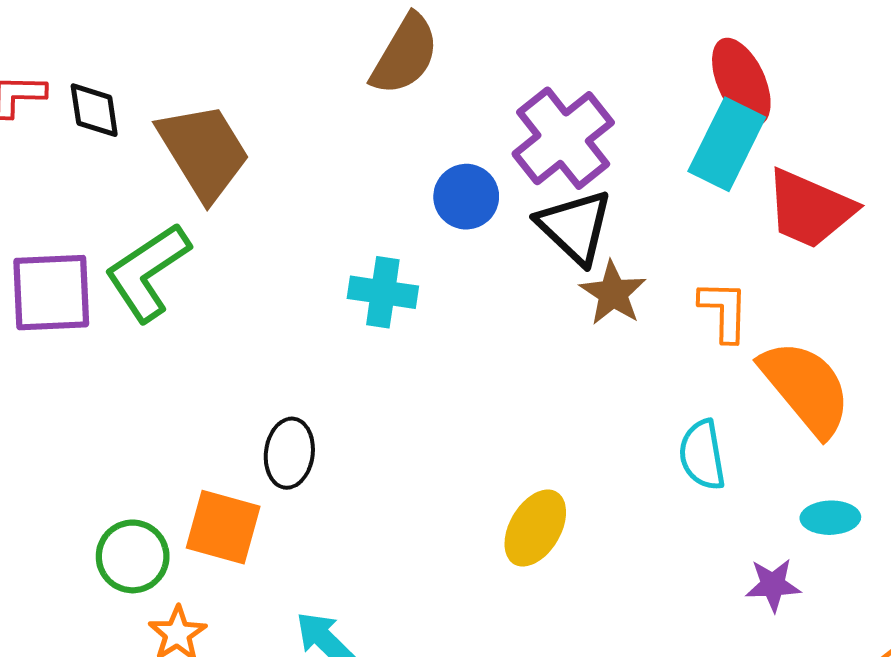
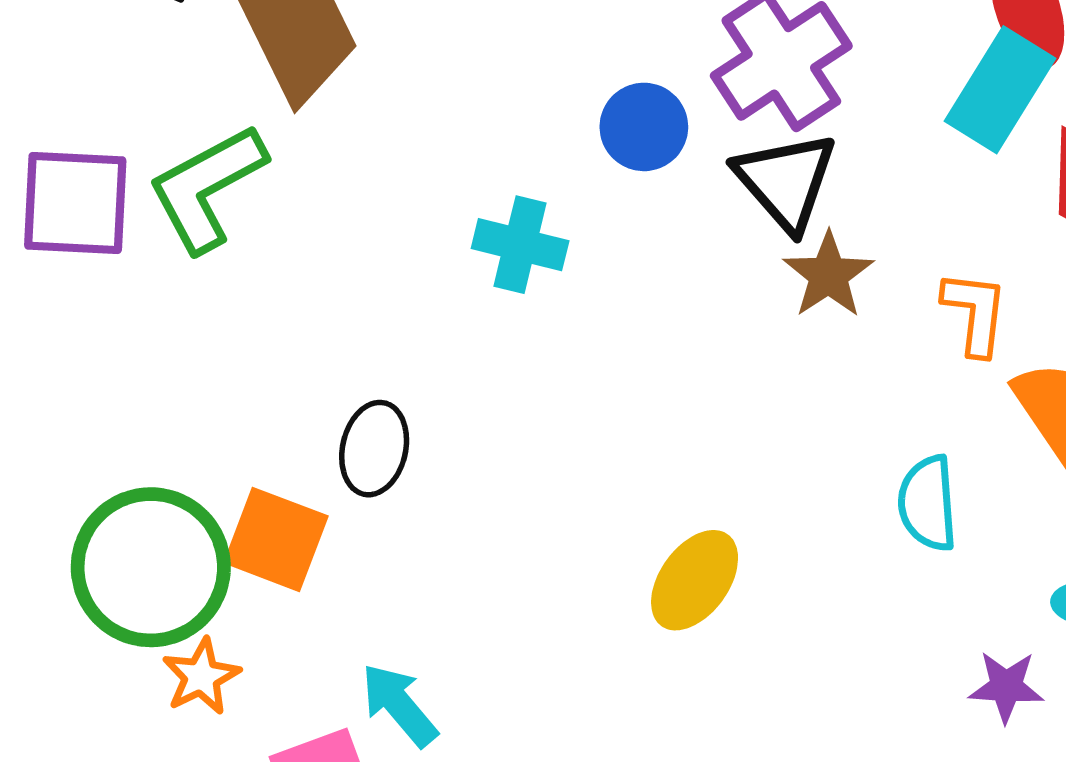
green circle: (133, 556) -> (151, 567), size x1.6

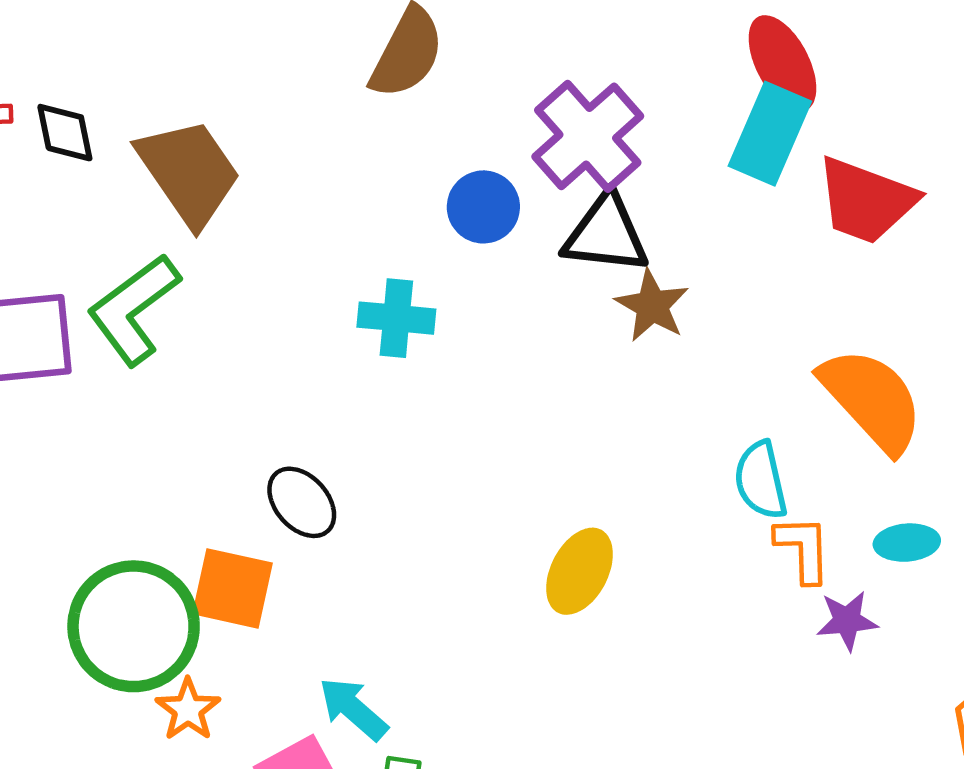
black triangle: (786, 181) -> (606, 234), turned -34
orange L-shape: (975, 313) -> (803, 549), moved
black ellipse: (374, 449) -> (302, 502), turned -46

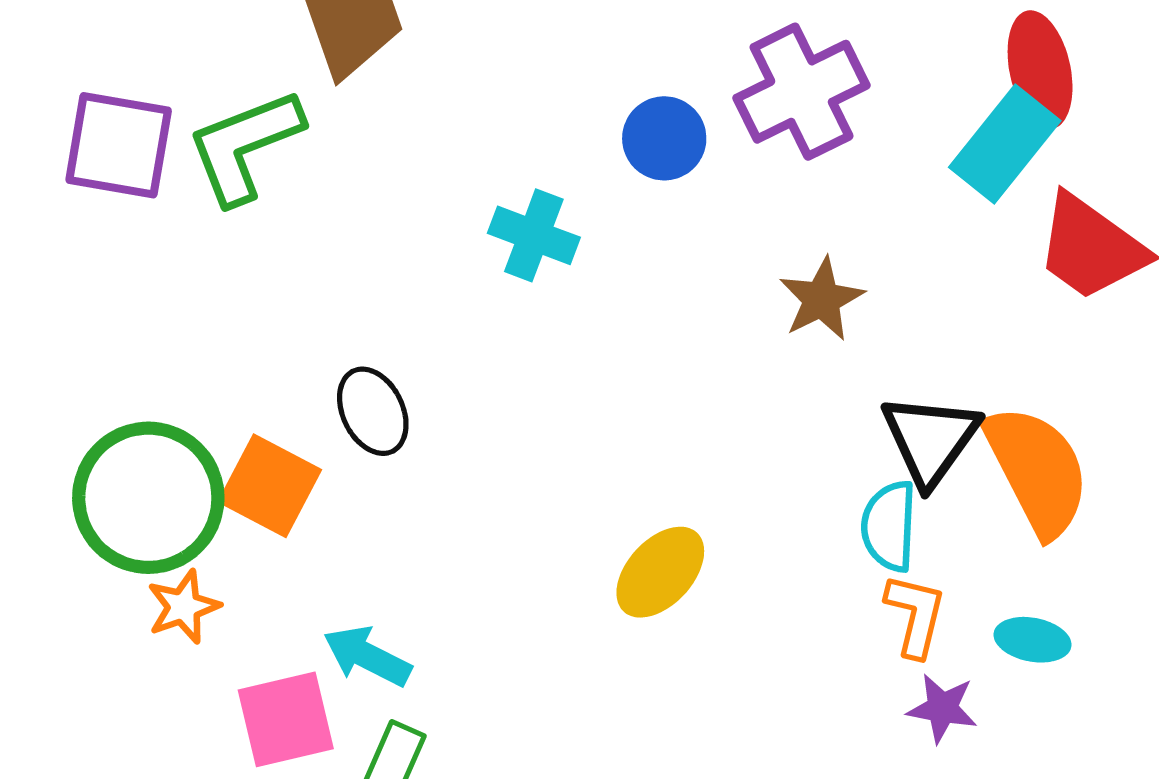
black triangle: (606, 234) -> (930, 439), moved, turned 44
cyan arrow: (353, 709) -> (367, 656), turned -30

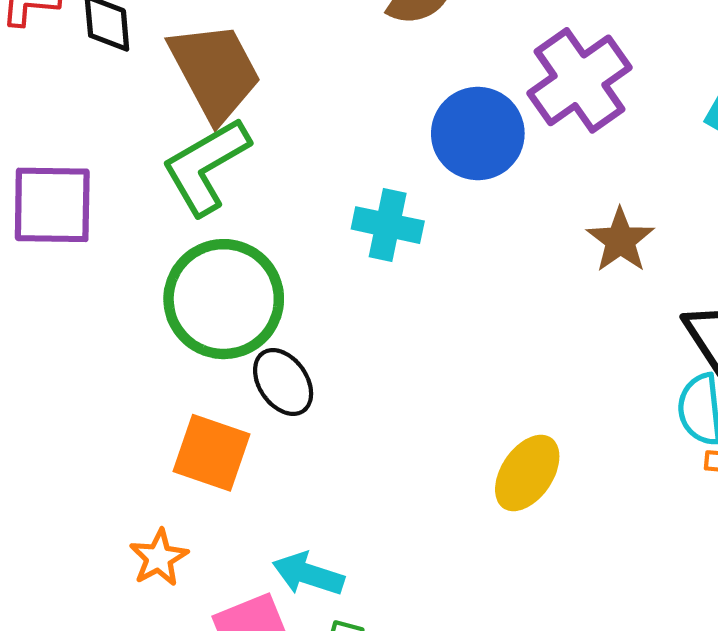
blue circle: (664, 138) -> (478, 133), size x1.4
green L-shape: (245, 146) -> (206, 166), moved
green circle: (148, 498) -> (224, 299), moved

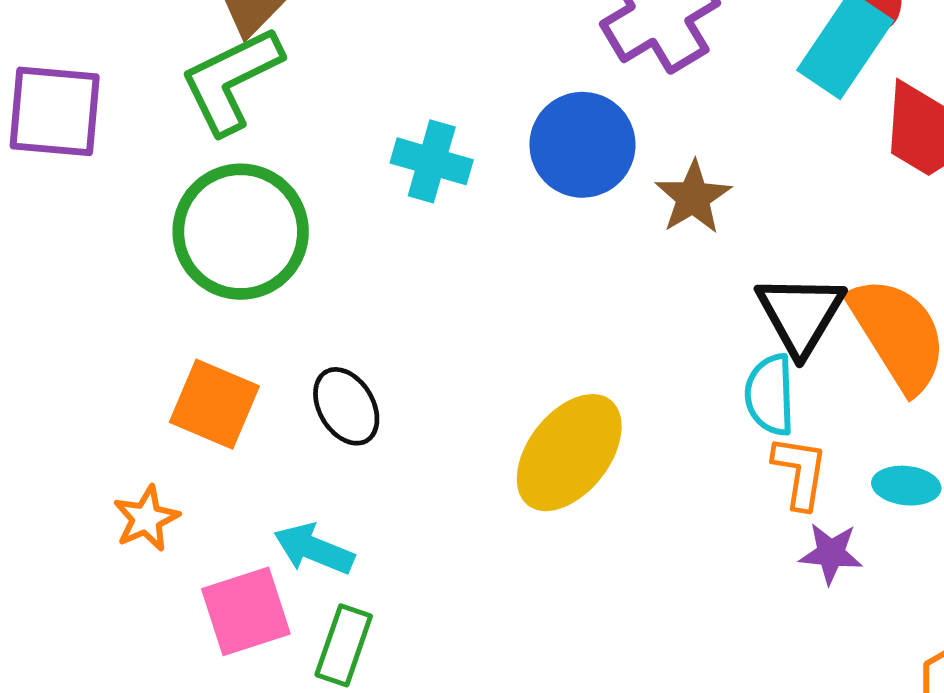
blue circle: (478, 133) -> (582, 145), moved
black ellipse: (283, 382) -> (346, 406), moved
yellow ellipse: (527, 473) -> (569, 453), size x1.4

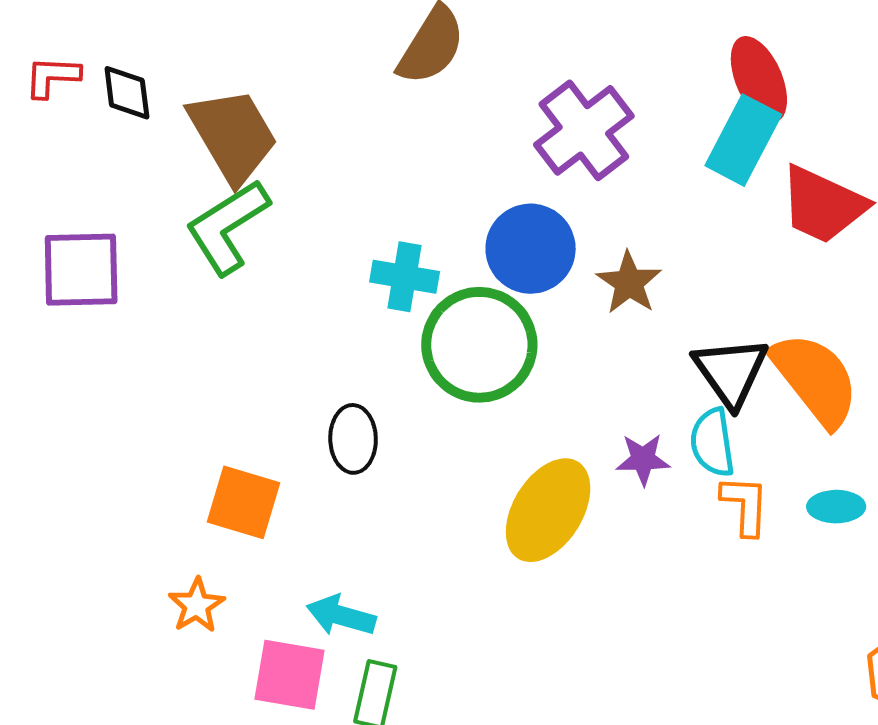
green circle: (241, 232) -> (479, 345), moved
black ellipse: (346, 406) -> (353, 439), moved, turned 36
purple star: (831, 553) -> (643, 459), moved
pink square: (246, 611) -> (289, 675), turned 34

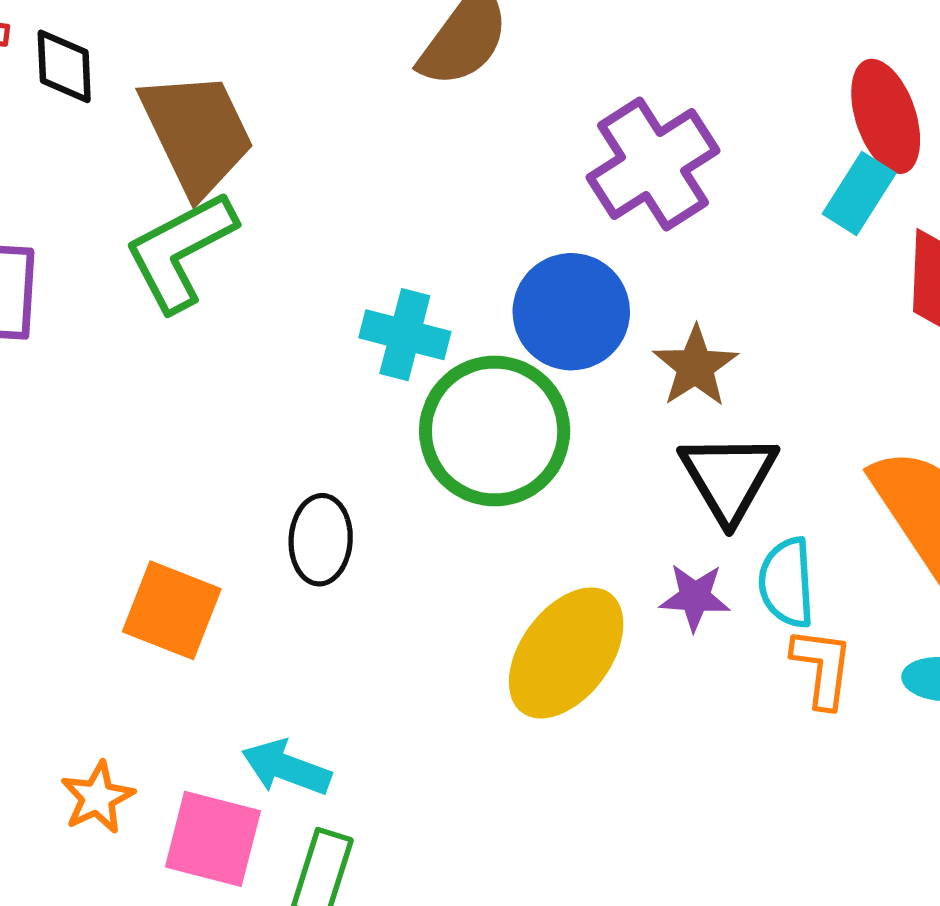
cyan rectangle: (743, 140) -> (859, 193), size x0.7
black triangle: (731, 372) -> (729, 477), moved
orange star: (197, 605) -> (97, 797), moved

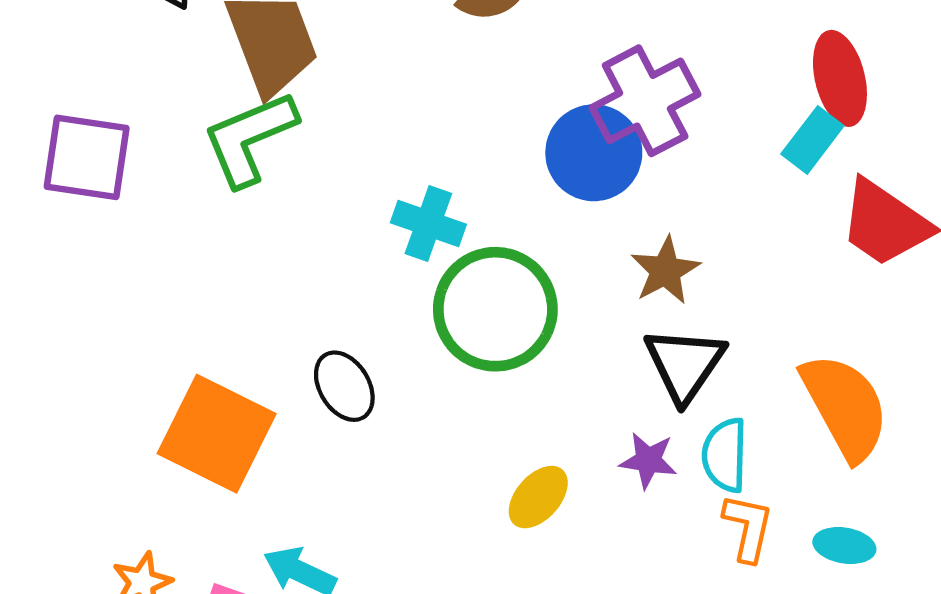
blue circle: (571, 312) -> (594, 153), moved
black ellipse: (321, 540) -> (344, 386), turned -40
orange square: (172, 610) -> (217, 434), size x1.4
yellow ellipse: (566, 653) -> (538, 497), size x0.6

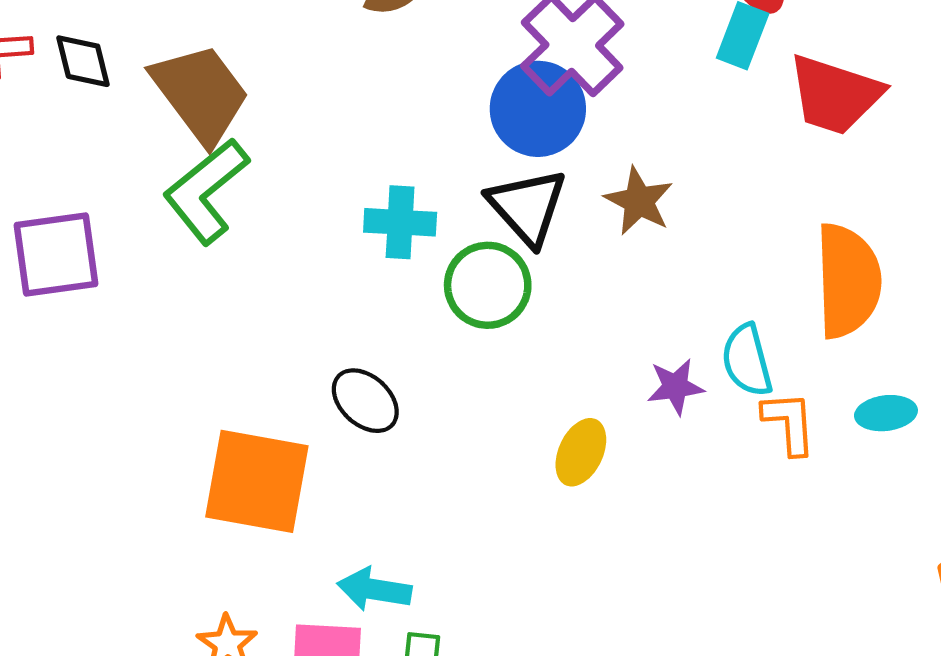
green circle: (495, 309) -> (488, 285), size x0.7
black triangle: (685, 364) -> (527, 207), moved
orange semicircle: (845, 407) -> (848, 281), turned 43

